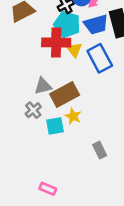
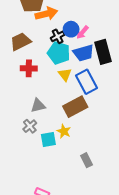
red cross: (56, 43) -> (29, 68), moved, size x0.7
brown rectangle: (65, 94) -> (75, 107), moved

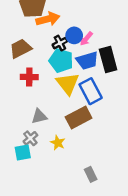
yellow triangle: (65, 75) -> (68, 84), size x1.6
yellow star: (64, 131) -> (58, 143), moved
cyan square: (48, 140) -> (23, 153), moved

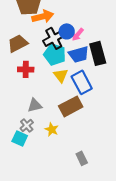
black cross: (60, 43) -> (54, 38), size x1.5
yellow triangle: (68, 84) -> (61, 75), size x0.7
cyan square: (23, 153) -> (20, 138), turned 35

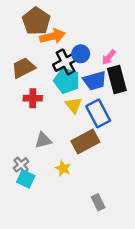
pink arrow: (78, 34) -> (109, 57), moved
gray cross: (27, 125) -> (21, 165), moved

